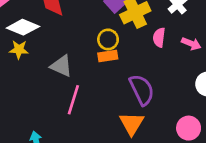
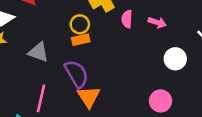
purple semicircle: (142, 90) -> (76, 74), moved
pink line: (73, 100) -> (41, 98), moved
orange triangle: (132, 124) -> (89, 97), moved

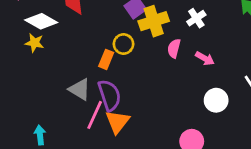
orange rectangle: (81, 40) -> (106, 59), moved, turned -66
gray triangle: (38, 52) -> (80, 89), moved
pink line: (41, 98) -> (95, 115), moved

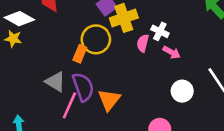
white cross: (196, 18) -> (160, 31), moved, turned -30
yellow circle: (123, 44) -> (96, 39), size x1.5
orange triangle: (117, 122) -> (109, 100), moved

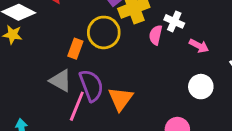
pink arrow: (172, 52) -> (199, 46), moved
orange rectangle: (80, 54) -> (75, 49), moved

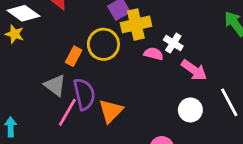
pink semicircle: (156, 35) -> (153, 54), turned 84
pink arrow: (199, 46) -> (194, 70), size x1.4

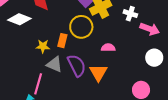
yellow star: (14, 34) -> (43, 46), moved
pink semicircle: (153, 54) -> (108, 48), moved
pink line: (67, 112) -> (38, 84), moved

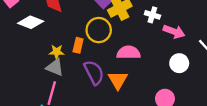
pink semicircle: (108, 48) -> (128, 53), size x1.5
gray triangle: (54, 64) -> (55, 67), moved

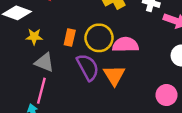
yellow circle: (99, 30) -> (99, 38), moved
yellow star: (57, 52) -> (34, 37), moved

